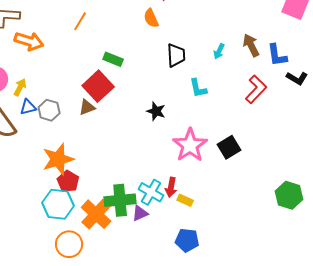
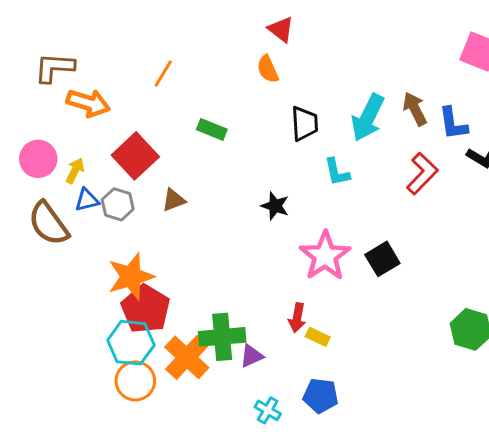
cyan arrow: (219, 51) -> (368, 118), size x2.0
red square: (98, 86) -> (135, 156), moved
red pentagon: (68, 181) -> (146, 309), size x1.5
cyan cross: (151, 192) -> (268, 410), moved, size x0.7
orange circle: (69, 244) -> (135, 381), moved

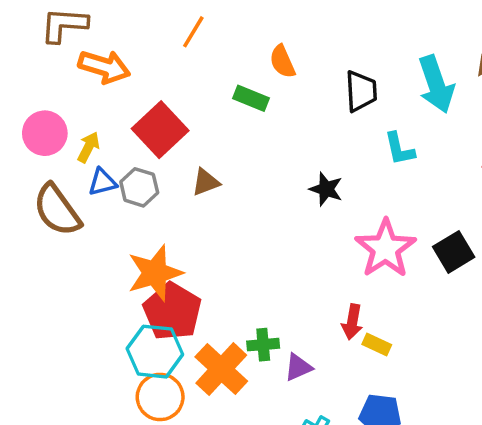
orange semicircle: (268, 69) -> (282, 62), moved
cyan arrow: (368, 118) -> (436, 84), turned -45
green cross: (222, 337) -> (263, 345), size x0.6

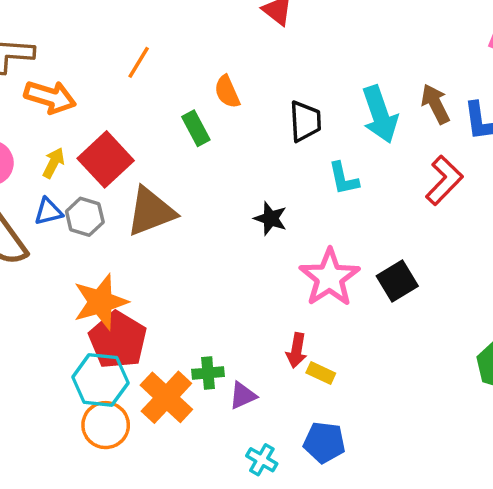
green rectangle: (251, 98) -> (196, 128), turned 40
yellow arrow: (88, 147) -> (54, 163), moved
brown triangle: (206, 182) -> (151, 212), size x1.8

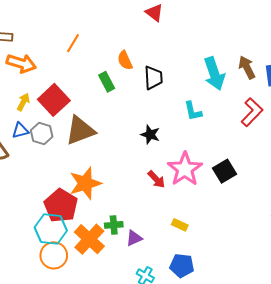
black trapezoid: (305, 121) -> (153, 78), moved
orange star: (100, 302) -> (85, 183), moved
red arrow: (297, 350) -> (156, 179), moved, turned -54

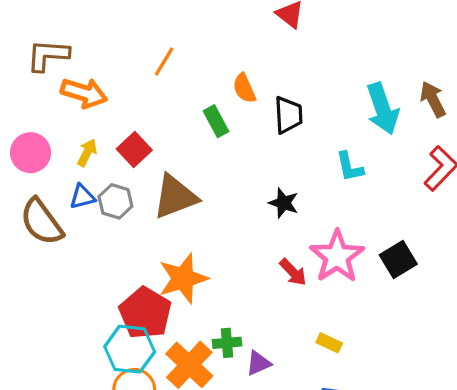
red square: (54, 100) -> (134, 150), size x0.7

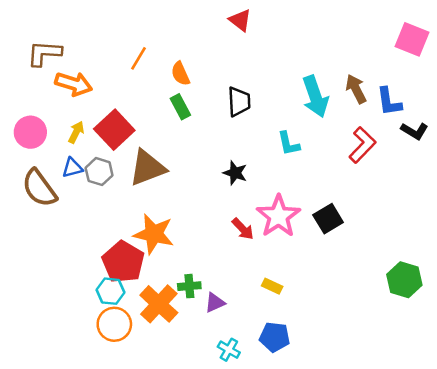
orange semicircle: (244, 88) -> (180, 74), moved
red square: (134, 150) -> (114, 130), size x1.4
orange star: (183, 278) -> (154, 234), turned 30
cyan hexagon: (130, 349) -> (110, 291), size x0.7

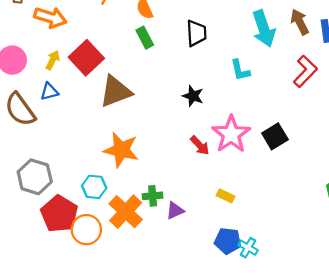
gray hexagon: (99, 172) -> (35, 177), moved, size x1.4
red pentagon: (123, 262) -> (59, 214), moved
cyan hexagon: (110, 291) -> (94, 187), moved
cyan cross: (229, 350) -> (248, 248), moved

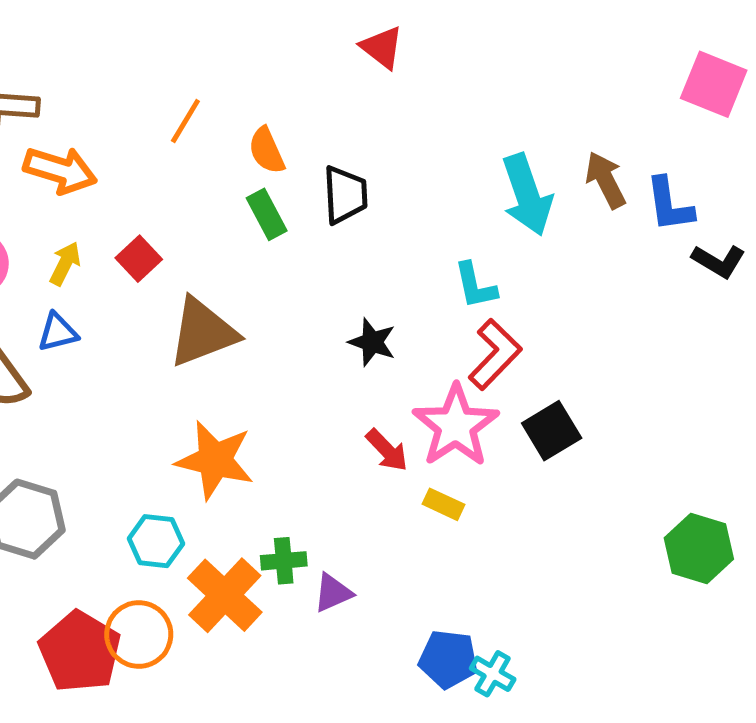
black trapezoid: (196, 33) -> (345, 195), moved
red square: (86, 58) -> (139, 259), size x0.6
red L-shape: (305, 71) -> (495, 354), moved
yellow rectangle: (226, 196) -> (443, 504), moved
red pentagon: (59, 214) -> (80, 652), moved

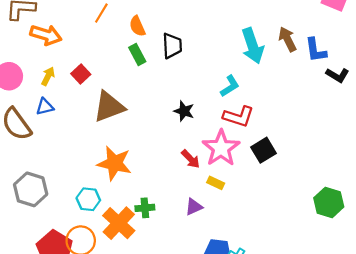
cyan L-shape: (475, 286) -> (230, 86), turned -110
red L-shape: (495, 354) -> (238, 116), turned 64
purple triangle: (333, 593) -> (194, 207), moved

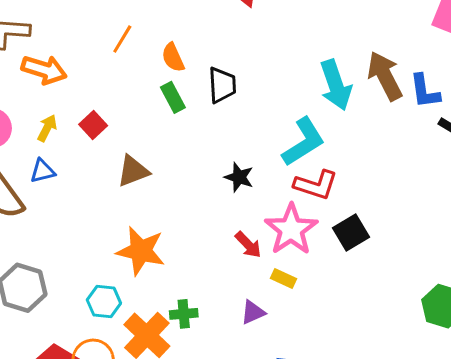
brown arrow: (287, 39) -> (385, 76), size x1.4
cyan L-shape: (230, 86) -> (303, 142), size x1.6
brown triangle: (109, 107) -> (133, 171), size x0.7

